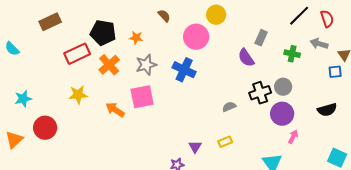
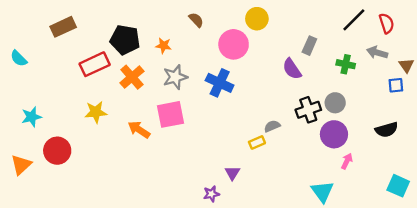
yellow rectangle: (225, 142) -> (257, 142), moved

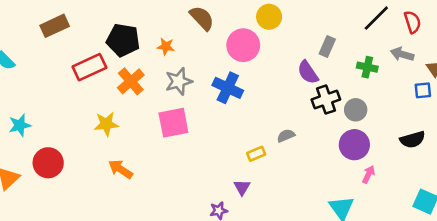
brown semicircle: (196, 20) -> (202, 18), size x1.5
black cross: (308, 110) -> (326, 99), moved
yellow star: (96, 112) -> (106, 124), moved
orange arrow: (139, 130) -> (121, 169), moved
yellow rectangle: (257, 142) -> (256, 154), moved

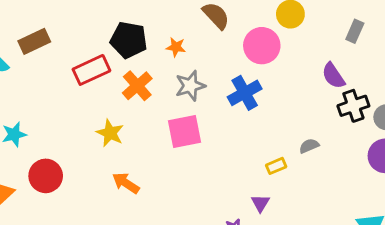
brown rectangle: (55, 26) -> (34, 41), moved
gray rectangle: (327, 46) -> (355, 31), moved
blue cross: (228, 88) -> (245, 93), turned 36
yellow star: (106, 124) -> (110, 133), turned 30

